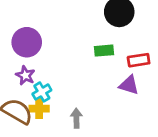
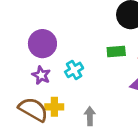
cyan cross: (42, 92) -> (74, 70), moved

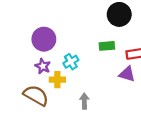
yellow cross: (54, 107) -> (57, 80), moved

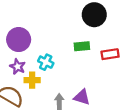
cyan cross: (71, 62) -> (46, 62), turned -32
purple triangle: (127, 74) -> (82, 97), moved

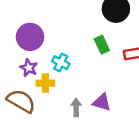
green rectangle: (82, 46) -> (102, 45), turned 70

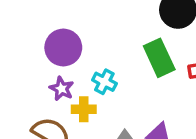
green rectangle: (102, 45) -> (159, 58), size x1.5

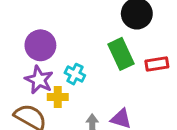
purple star: (62, 89) -> (39, 80), size x1.4

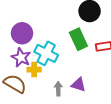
cyan cross: (75, 74) -> (46, 53), size x1.6

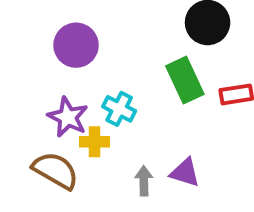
purple circle: (22, 33) -> (76, 45), moved
cyan cross: (46, 53) -> (119, 109), size x0.7

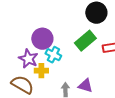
purple circle: (76, 45) -> (42, 39), moved
green rectangle: (185, 80) -> (85, 41), turned 75

